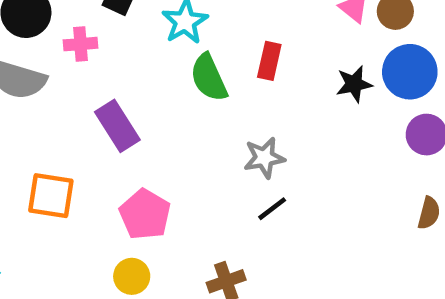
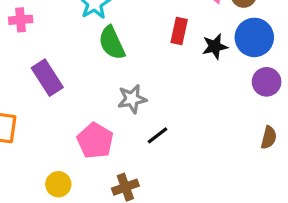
red rectangle: (269, 61) -> (179, 31), moved
gray star: (264, 158) -> (132, 99), moved
pink pentagon: (145, 214) -> (95, 141), moved

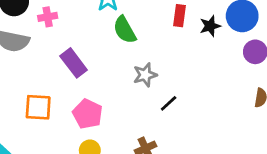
pink pentagon: (95, 141) -> (88, 114), moved

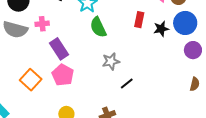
pink cross: (48, 17) -> (42, 24), moved
orange square: (38, 107) -> (31, 80), turned 35
pink pentagon: (88, 114) -> (63, 75), moved

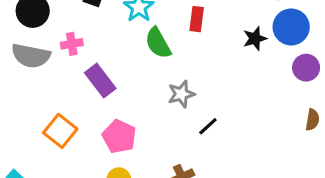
red rectangle: (139, 20) -> (197, 19), moved
pink pentagon: (63, 75) -> (119, 136), moved

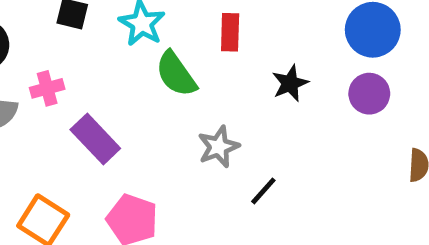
black star: (255, 39) -> (290, 83), moved
purple circle: (306, 68) -> (369, 94), moved

